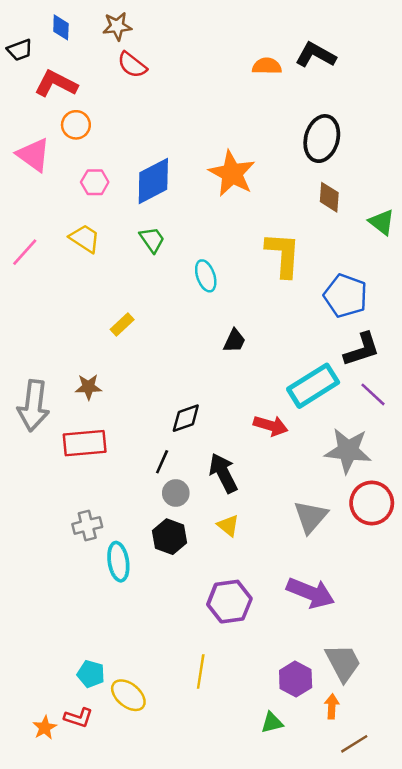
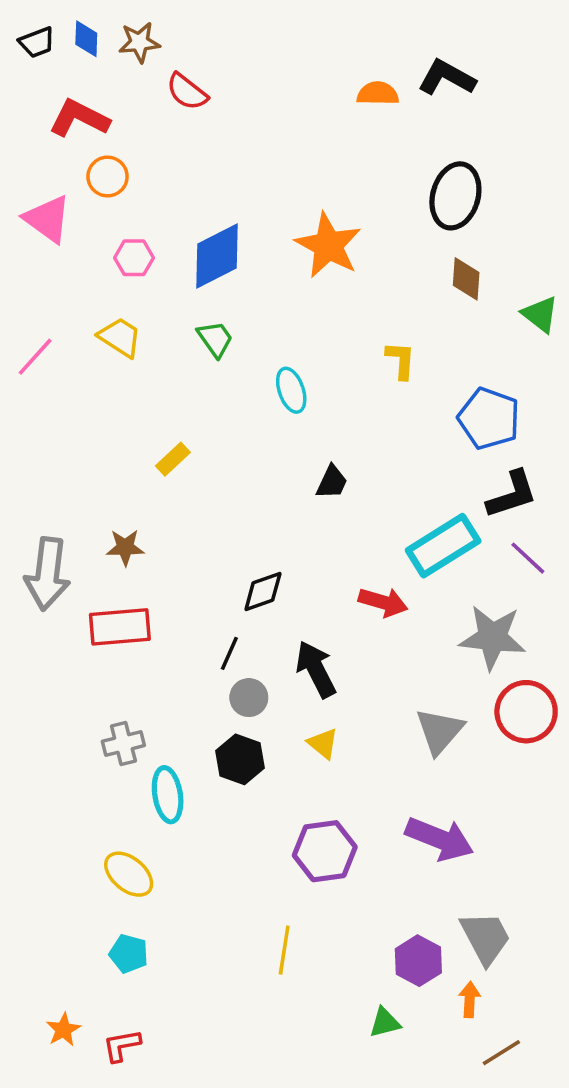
brown star: (117, 26) -> (139, 42), moved
black trapezoid: (20, 50) -> (37, 42), moved
yellow L-shape: (283, 255) -> (401, 360), size x0.6
yellow ellipse: (128, 695) -> (129, 874), moved
red L-shape: (78, 718) -> (122, 1045), moved, turned 152

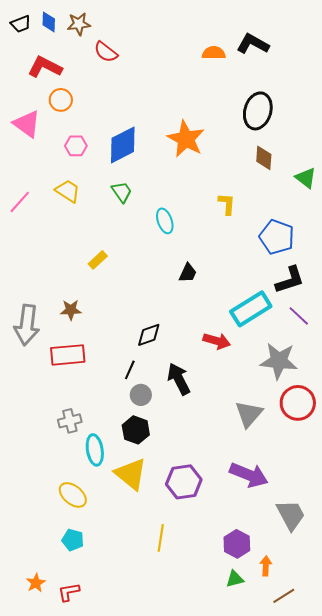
yellow triangle: (323, 743) -> (131, 474), moved, size x1.8
gray trapezoid: (485, 938) -> (291, 515), moved
green triangle: (385, 1023) -> (235, 579), moved

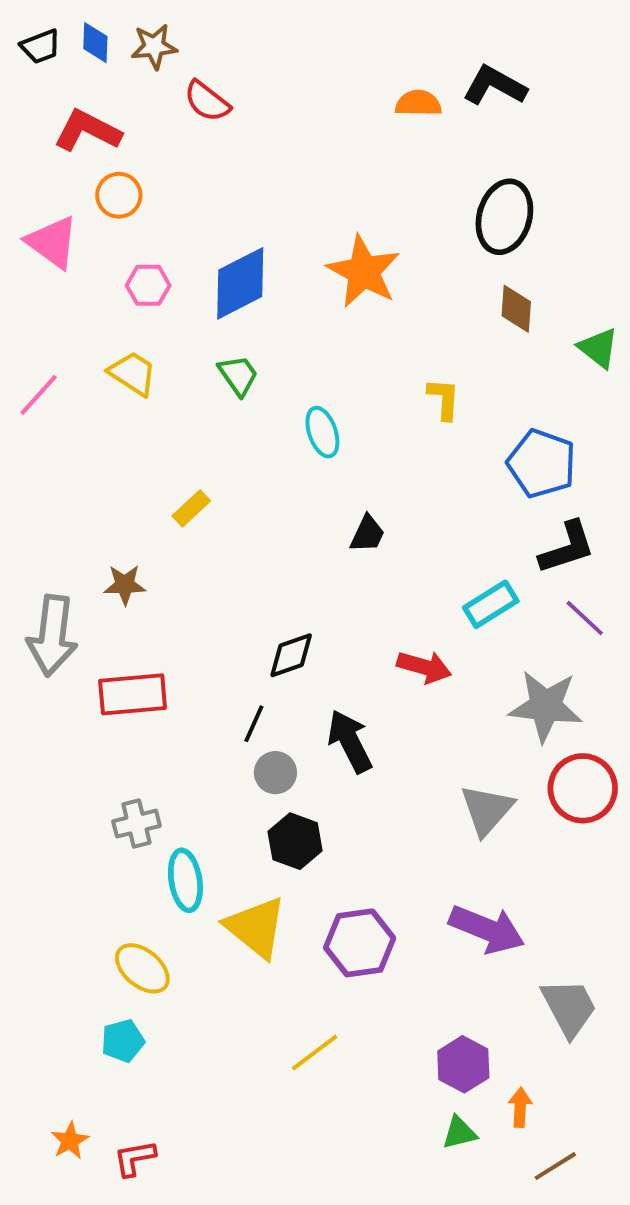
cyan rectangle: (251, 309) -> (491, 604), size x0.7
brown star: (71, 310) -> (125, 585), moved
black hexagon: (136, 430) -> (295, 841), moved
yellow line: (161, 538) -> (315, 1053), turned 44
cyan pentagon: (73, 540) -> (123, 1041), moved, turned -30

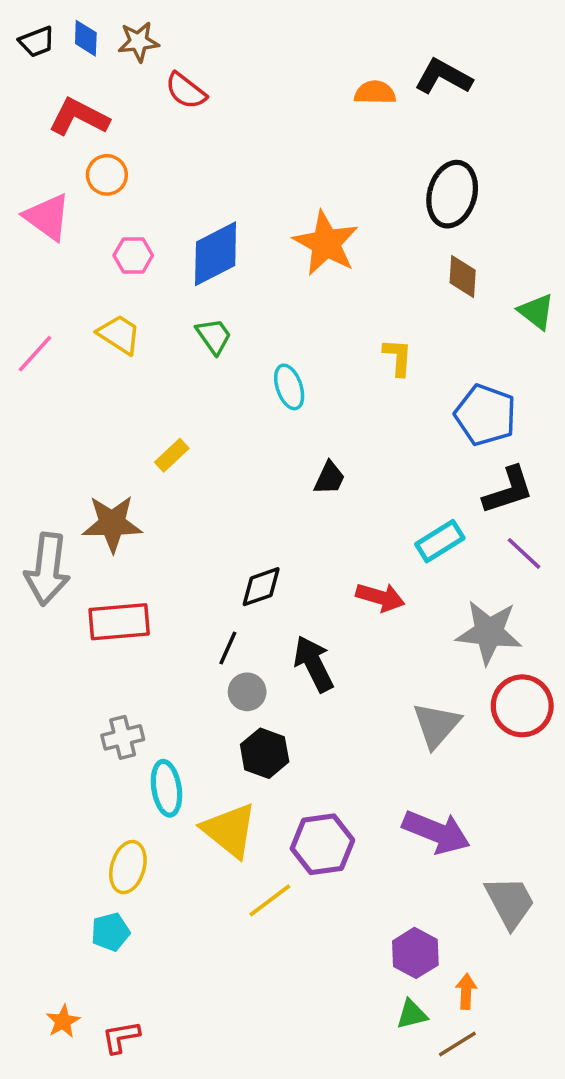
brown star: (125, 585) -> (112, 524), size x1.6
yellow ellipse: (142, 968) -> (128, 867), turned 66
yellow line: (315, 1053) -> (270, 900), moved
brown line: (555, 1166) -> (457, 1044), moved

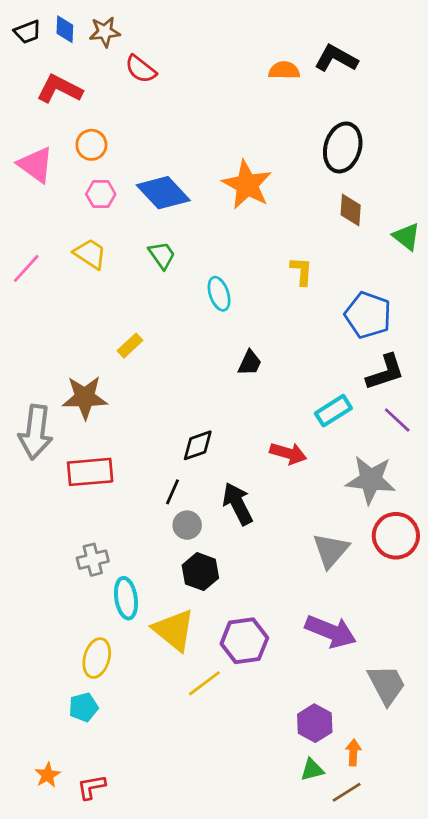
orange circle: (107, 175) -> (91, 145), moved
blue diamond: (216, 254) -> (163, 193), turned 74

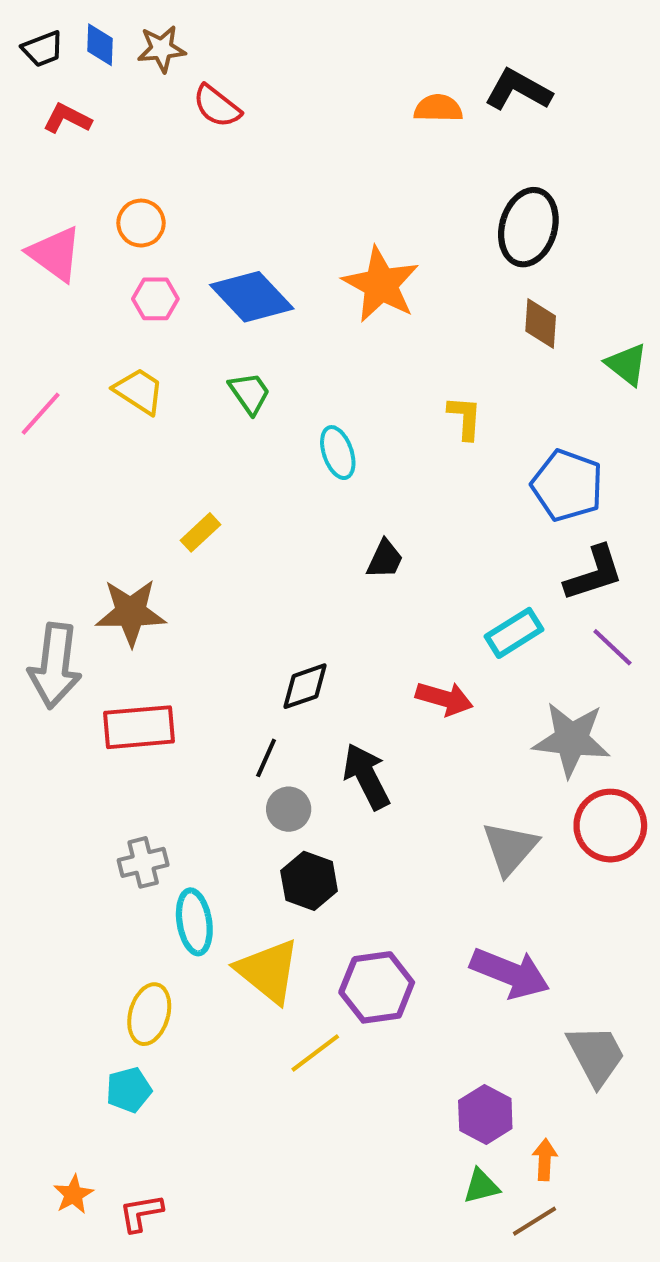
red L-shape: (59, 89) -> (67, 119), moved, size x0.7

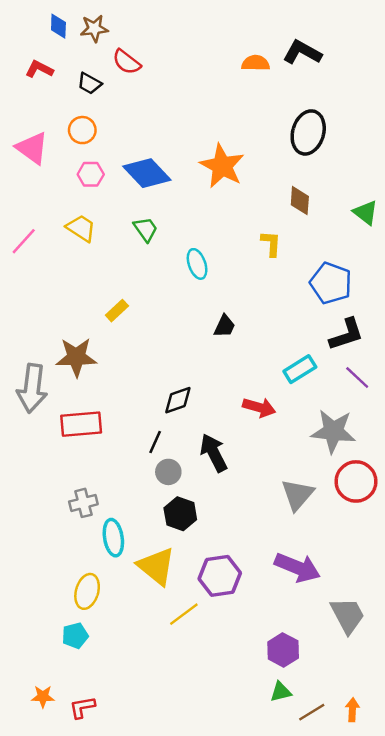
black trapezoid: (43, 49) -> (89, 83), moved, turned 50
brown diamond: (541, 323) -> (300, 201), moved
orange arrow: (545, 1160) -> (352, 710), moved
orange star: (73, 1194) -> (43, 697), turned 30

